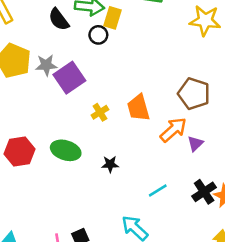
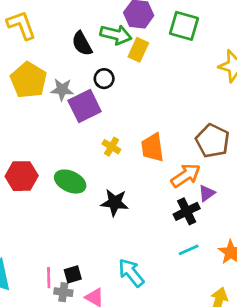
black circle: (98, 35) -> (104, 79), moved
yellow cross: (100, 112) -> (111, 147), turned -35
black star: (110, 164) -> (115, 203), size x1.5
cyan line: (158, 191) -> (189, 250), moved
black cross: (204, 192) -> (187, 211), moved

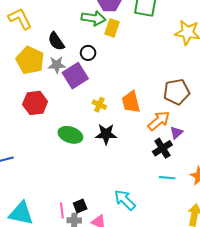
black semicircle: (82, 44) -> (56, 41), moved
brown pentagon: (213, 141) -> (177, 92), turned -30
red hexagon: (22, 176) -> (35, 103), moved
black star: (115, 203) -> (106, 134), moved
cyan line: (189, 250) -> (167, 178), turned 35

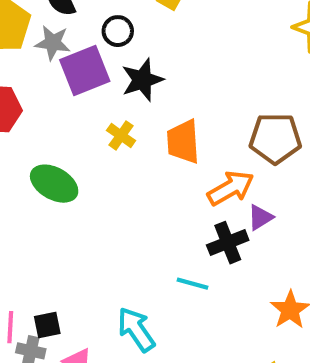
black star: (106, 134) -> (142, 80), moved, turned -30
cyan line: (167, 178) -> (192, 284), moved

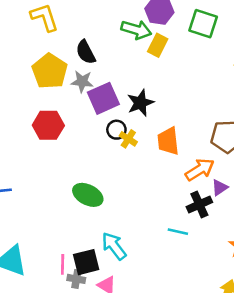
black circle: (118, 31) -> (116, 130), moved
green ellipse: (54, 184) -> (88, 195), moved
black square: (47, 325) -> (86, 262), size x1.5
cyan arrow: (136, 329) -> (114, 246), moved

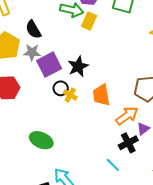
cyan line: (178, 232) -> (113, 165), turned 35

